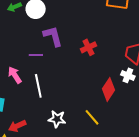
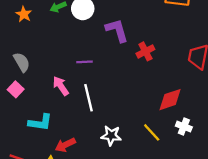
purple L-shape: (53, 36) -> (117, 30), moved
white cross: (128, 75) -> (184, 126), moved
red diamond: (109, 89) -> (170, 100), turned 40

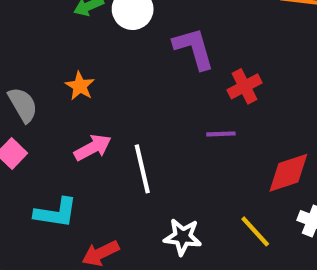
orange star: (24, 14) -> (80, 86), moved
purple line: (85, 62) -> (221, 134), moved
pink arrow: (61, 86) -> (93, 148), turned 96

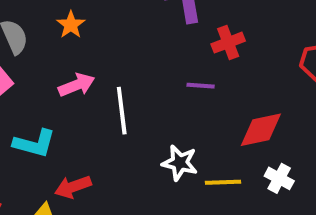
yellow line: (255, 231) -> (223, 182), turned -56
white star: (183, 237) -> (180, 163), moved

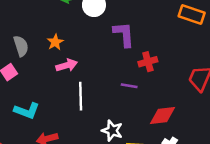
pink arrow: (77, 85) -> (67, 65), moved

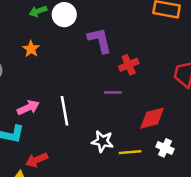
orange star: (55, 42) -> (31, 49), moved
pink arrow: (67, 65) -> (28, 108), moved

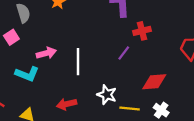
purple line: (113, 93) -> (124, 53), turned -64
red arrow: (37, 160) -> (67, 104), moved

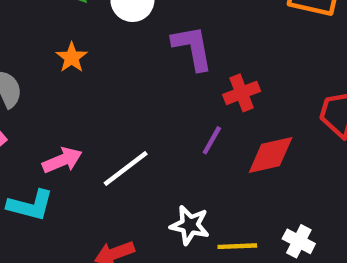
white line: (78, 62) -> (126, 169), turned 60
red diamond: (154, 82) -> (271, 155), moved

